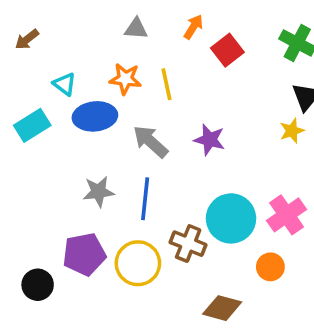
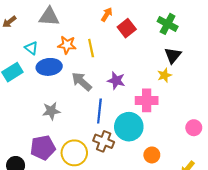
gray triangle: (136, 29) -> (49, 17), moved, size x1.5
blue line: (145, 199) -> (99, 111), moved
pink cross: (287, 215) -> (147, 100), moved, turned 35

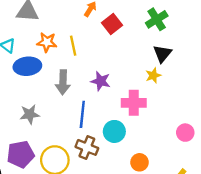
green cross: (168, 24) -> (157, 19), turned 30
gray arrow: (82, 82) -> (63, 82), turned -130
cyan circle: (129, 127) -> (114, 131), size x0.7

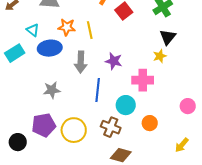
brown cross: (87, 147) -> (111, 127), moved
orange circle: (139, 162) -> (150, 123), moved

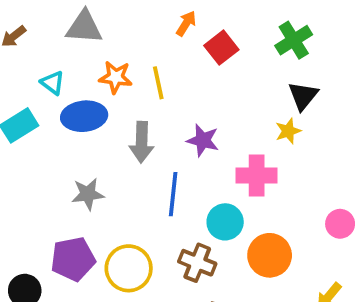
orange circle: (150, 123) -> (270, 255), size x1.5

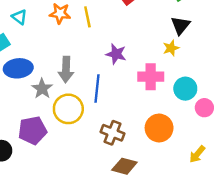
blue ellipse: (84, 116) -> (18, 68), moved
gray arrow: (142, 142) -> (66, 70), moved
gray star: (88, 194) -> (42, 89), turned -30
cyan circle: (225, 222) -> (185, 89), moved
yellow circle: (129, 268) -> (68, 109), moved

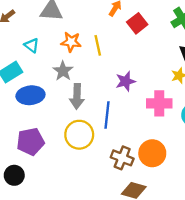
purple star: (116, 54) -> (126, 81), turned -30
gray star: (42, 89) -> (63, 71), moved
orange circle: (159, 128) -> (152, 153), moved
purple pentagon: (33, 130) -> (30, 142), moved

